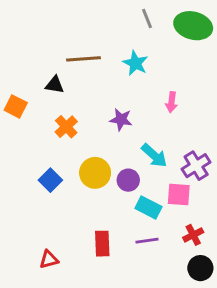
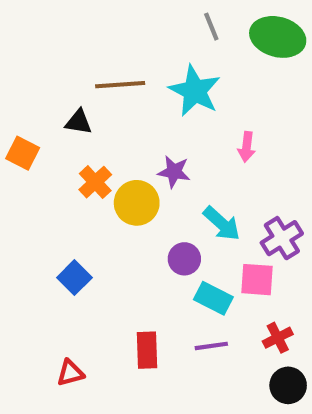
cyan star: (135, 63) -> (195, 91), size x1.4
yellow circle: (95, 173) -> (137, 203), moved
blue square: (50, 180) -> (74, 278), moved

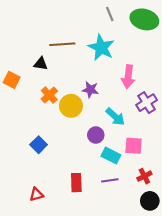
pink arrow: (247, 147) -> (128, 77), size x1.5
purple cross: (282, 238) -> (147, 103), moved

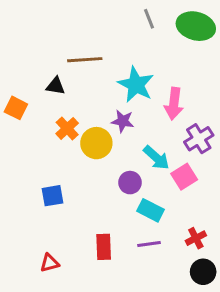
cyan star: (101, 48) -> (136, 85), moved
blue square: (39, 145) -> (53, 196), turned 35
pink square: (134, 146) -> (184, 177), moved, turned -36

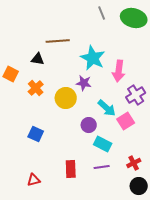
orange cross: (67, 128) -> (36, 88), moved
blue square: (53, 196) -> (36, 134), turned 35

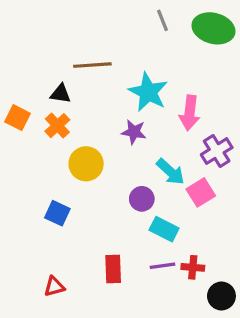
orange cross: (36, 88) -> (57, 126), moved
yellow circle: (66, 98) -> (86, 164), moved
red cross: (134, 163) -> (193, 267), moved, turned 32

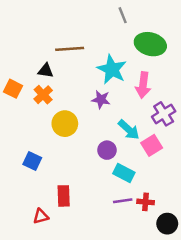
green ellipse: (213, 28) -> (150, 44), moved
blue square: (57, 213) -> (32, 161), moved
red rectangle: (113, 269) -> (64, 196), moved

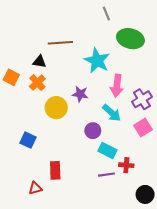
pink arrow: (143, 85) -> (117, 86), moved
purple star: (101, 100) -> (80, 94), moved
pink square: (152, 145) -> (143, 128), moved
red cross: (146, 202) -> (126, 165), moved

